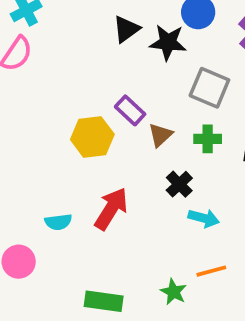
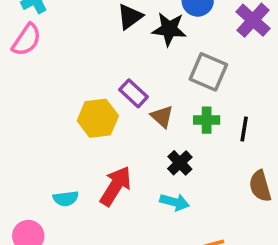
brown triangle: (160, 135) -> (162, 116), turned -35
cyan arrow: (204, 218) -> (175, 202), moved

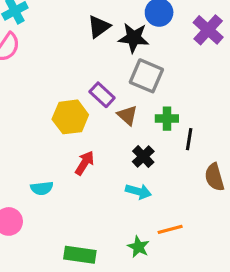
gray square: (208, 72) -> (146, 76), moved
black line: (244, 129) -> (189, 139), moved
red arrow: (116, 186) -> (85, 163), moved, size x0.7

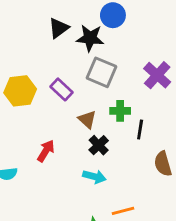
purple cross: (208, 30) -> (157, 75), moved
brown triangle: (127, 115) -> (87, 119), moved
yellow hexagon: (70, 117) -> (20, 91), moved

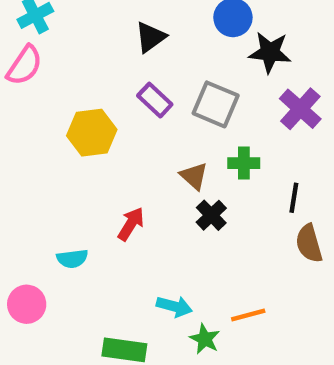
black star: (90, 38) -> (270, 52), moved
purple rectangle: (62, 89) -> (155, 100), moved
black line: (140, 129) -> (294, 198), moved
cyan arrow: (94, 177) -> (174, 306), moved

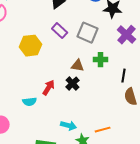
brown triangle: (194, 176) -> (78, 66), turned -32
black cross: (211, 215) -> (73, 84), moved
cyan semicircle: (72, 259) -> (30, 102), moved

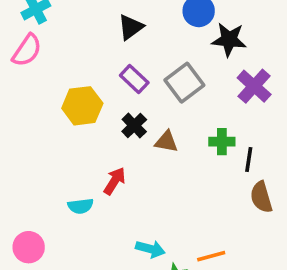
gray square: (88, 33) -> (184, 83), turned 30
green cross: (101, 60) -> (222, 142), moved
black cross: (73, 84) -> (134, 125), moved

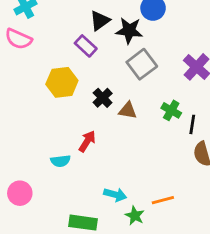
black star: (229, 40) -> (129, 31), moved
pink semicircle: (27, 50) -> (18, 39), turned 80
purple rectangle: (134, 79) -> (86, 46), moved
green cross: (222, 142) -> (171, 110), turned 30

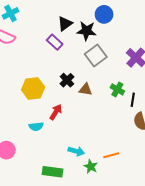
yellow hexagon: (62, 82) -> (33, 88), moved

